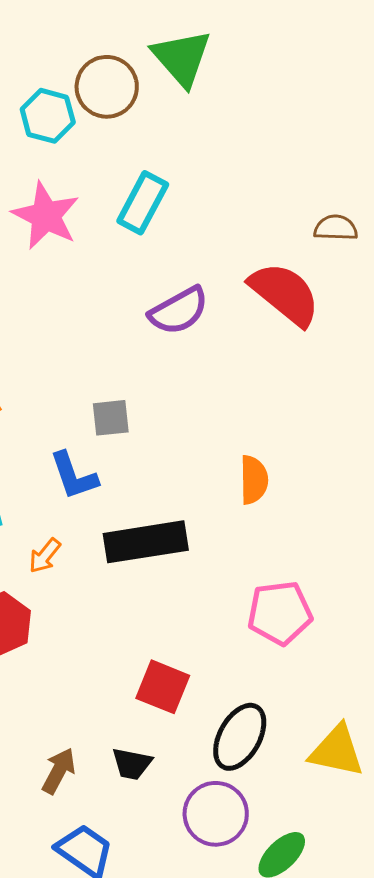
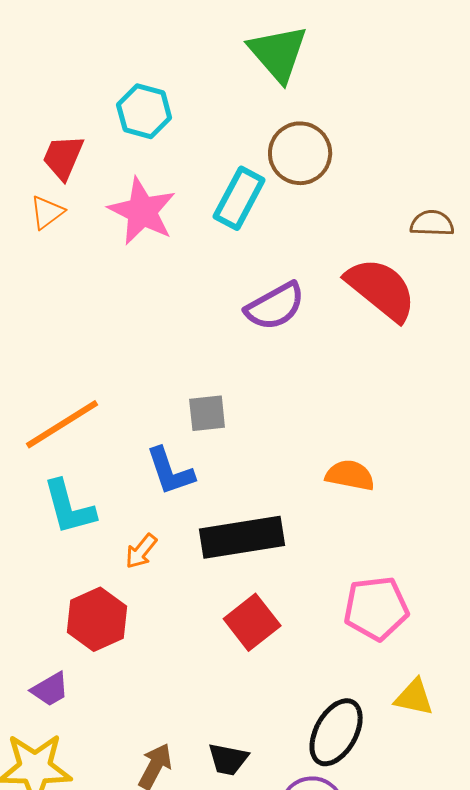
brown circle: (107, 87) -> (300, 153), moved
orange semicircle: (254, 480) -> (350, 475), turned -78
red square: (163, 687) -> (252, 622), moved, turned 30
yellow triangle: (337, 751) -> (414, 697), moved, size x0.7

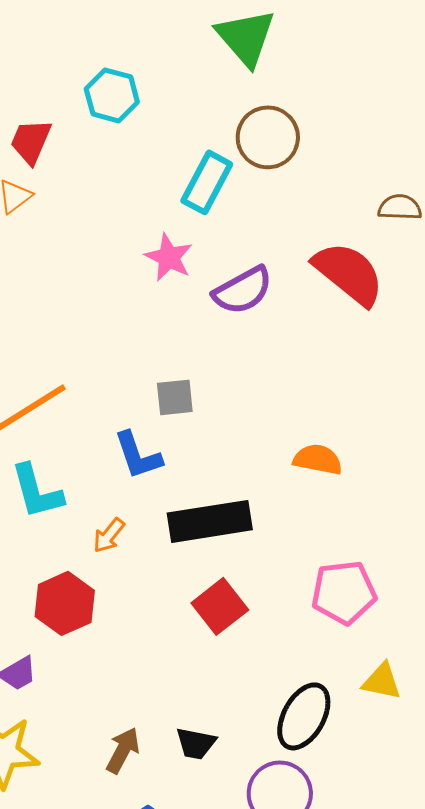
pink star: (142, 211) -> (169, 257), moved, size x0.7

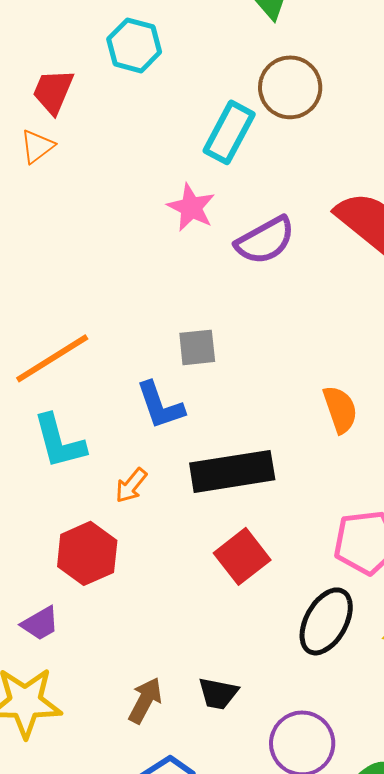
orange semicircle: (318, 459) -> (340, 409), turned 60
black ellipse: (304, 716) -> (326, 621), moved

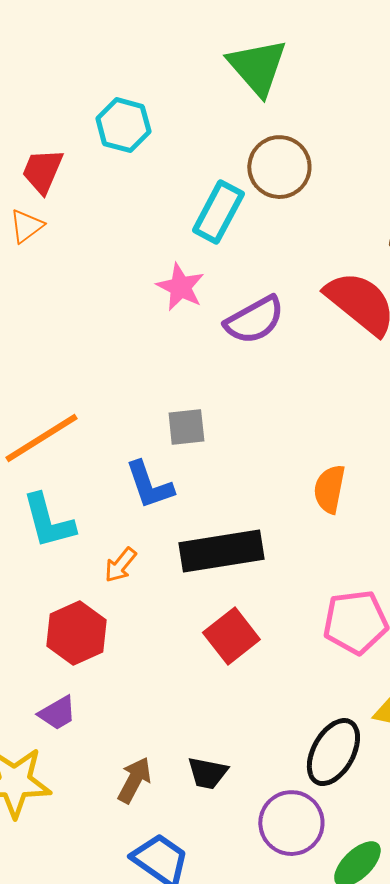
orange semicircle: (340, 409) -> (329, 489), turned -150
black ellipse: (326, 621) -> (333, 752), moved
purple trapezoid: (40, 623) -> (57, 713), moved

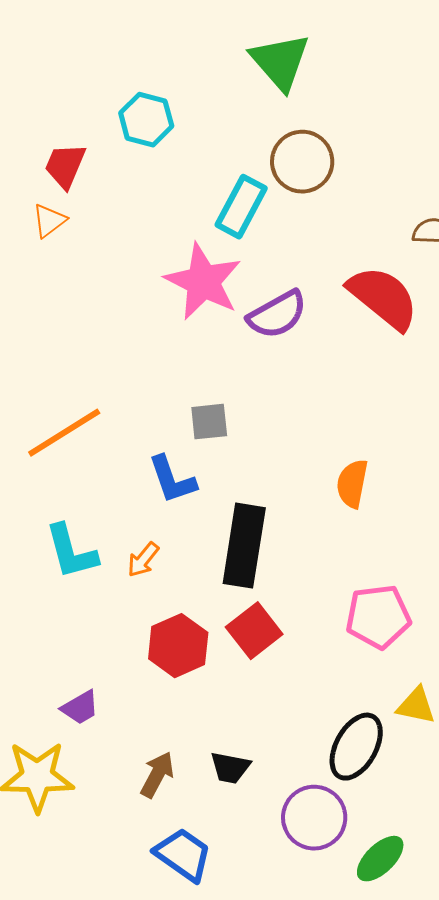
pink star: (180, 287) -> (203, 282), size x1.6
cyan L-shape: (48, 521) -> (71, 552), moved
black rectangle: (221, 551) -> (244, 546), turned -72
red hexagon: (76, 633) -> (178, 646), moved

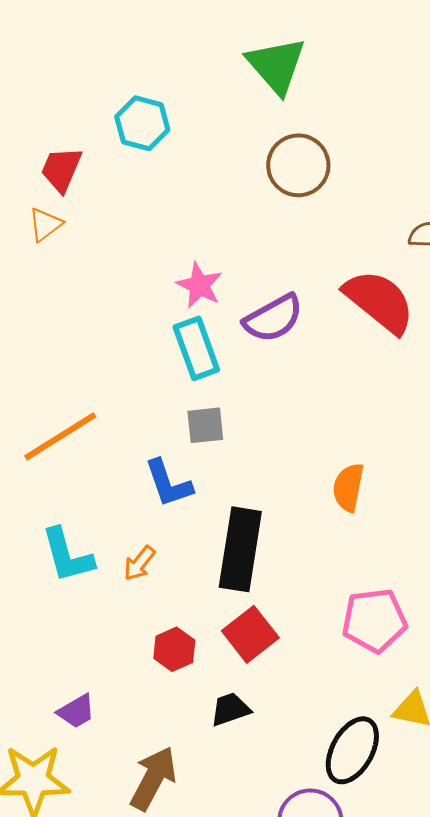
cyan rectangle: (241, 207) -> (196, 348), moved, turned -48
pink star: (203, 282) -> (199, 285), size x0.6
red hexagon: (178, 646) -> (174, 649), size x0.7
black trapezoid: (230, 768) -> (230, 709), moved, turned 150
brown arrow: (157, 775) -> (153, 778), size x1.4

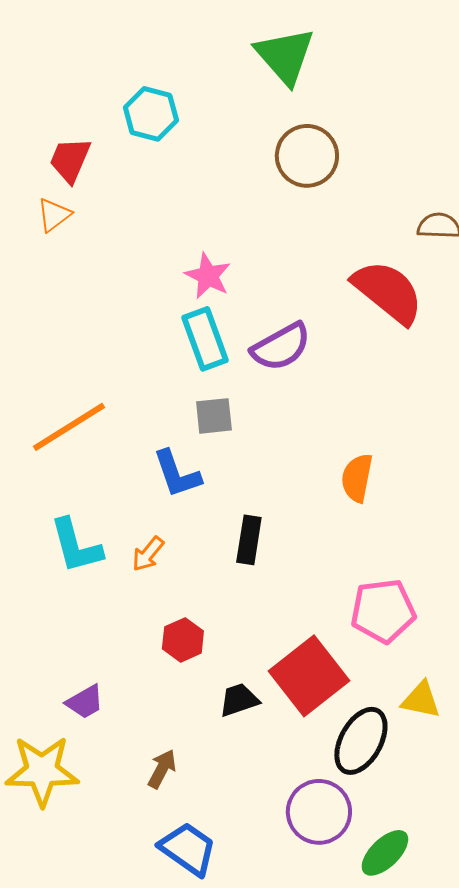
purple semicircle: (273, 318) -> (281, 347), moved
black rectangle: (240, 549) -> (249, 540), size x0.6
red square: (250, 634) -> (309, 676), moved, size x1.4
brown arrow: (153, 778) -> (162, 769), size x0.6

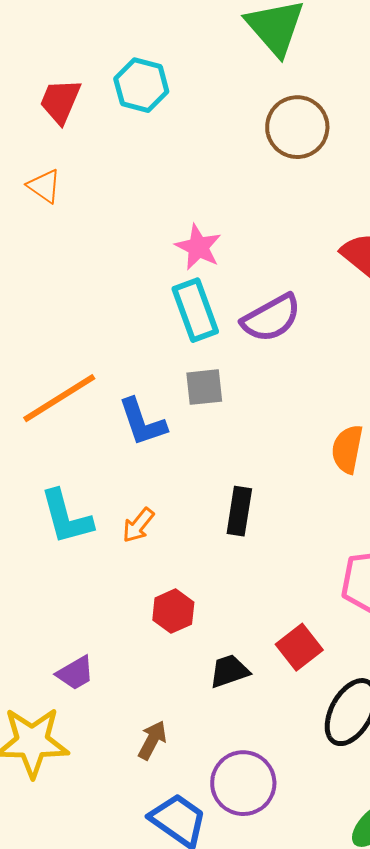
red trapezoid: (70, 160) -> (60, 101), moved
orange triangle: (54, 215) -> (44, 186), turned -48
blue L-shape: (177, 474) -> (142, 422), moved
red square: (309, 676) -> (299, 647), size x0.6
purple circle: (319, 812) -> (243, 783), moved

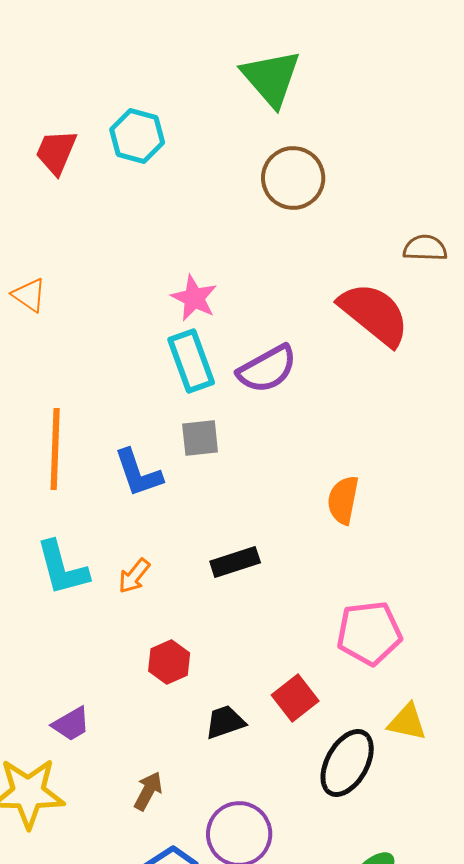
orange triangle: (44, 186) -> (29, 295), moved
orange line: (59, 398) -> (55, 449), turned -56
black rectangle: (239, 511) -> (235, 562), turned 63

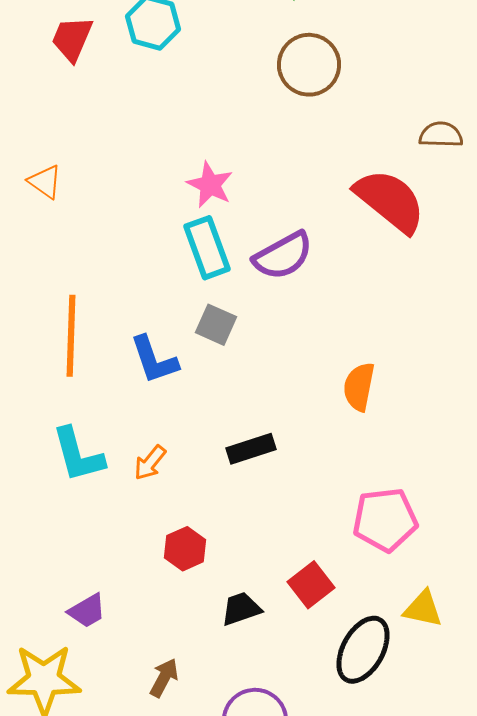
gray square: (200, 438) -> (216, 325), turned 30

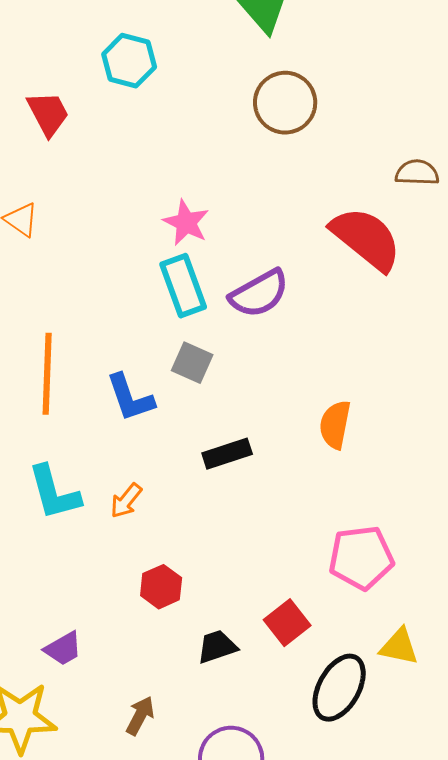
red trapezoid: (72, 39) -> (48, 114), moved, turned 129
black rectangle: (251, 449) -> (227, 454), moved

